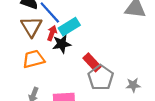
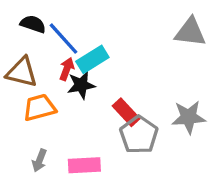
brown triangle: (31, 27) -> (22, 72), moved, turned -45
gray star: (133, 85) -> (189, 117), moved, size x1.5

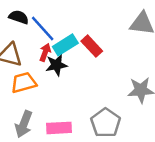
red rectangle: (126, 112) -> (92, 46), moved
gray pentagon: (139, 135) -> (106, 123), moved
gray arrow: (39, 160) -> (24, 124), size x1.5

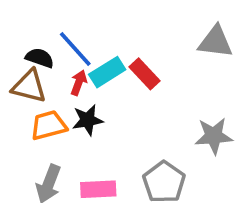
black semicircle: (19, 17) -> (40, 58), moved
black star: (56, 65) -> (88, 120), moved

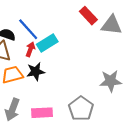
red rectangle: (144, 74) -> (88, 16), moved

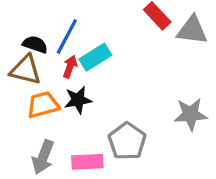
blue line: (28, 29) -> (67, 37), turned 70
gray pentagon: (81, 108) -> (127, 141), moved

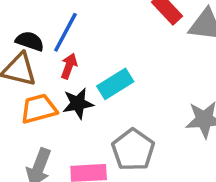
cyan rectangle: (95, 57) -> (115, 84), moved

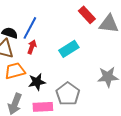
cyan rectangle: (115, 84) -> (69, 49), moved
black star: (78, 103) -> (37, 82), moved

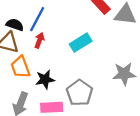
orange trapezoid: (15, 71) -> (20, 67), turned -95

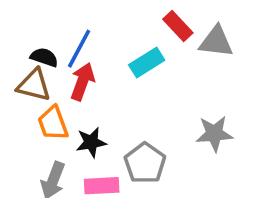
red arrow: (39, 40) -> (82, 82), size x1.5
cyan rectangle: (81, 43) -> (147, 62), moved

